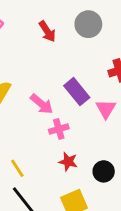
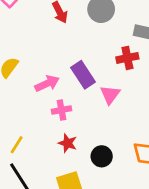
pink arrow: (42, 104) -> (47, 84), turned -70
yellow line: (17, 168) -> (17, 145), turned 60

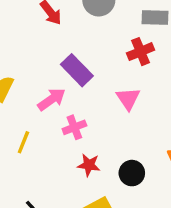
purple rectangle: (83, 75) -> (77, 70), moved
yellow line: (17, 145) -> (23, 142), moved

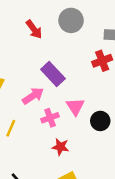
pink triangle: (128, 99) -> (75, 107), moved
black circle: (132, 173) -> (100, 121), moved

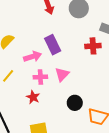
black circle: (100, 121) -> (75, 103), moved
red star: (61, 147) -> (33, 97), moved

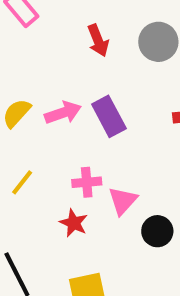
pink arrow: (33, 57) -> (63, 113), moved
pink triangle: (62, 74) -> (123, 201), moved

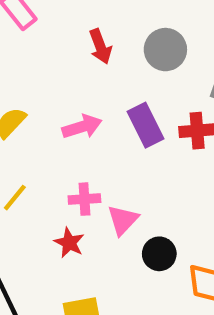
pink arrow: (63, 113) -> (82, 127), moved
purple rectangle: (109, 116) -> (146, 125), moved

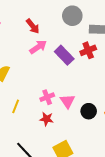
gray circle: (165, 50) -> (72, 16), moved
pink arrow: (82, 127) -> (38, 47), moved

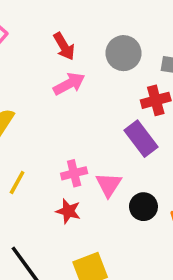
gray circle: (72, 16) -> (123, 53), moved
purple rectangle: (64, 55) -> (141, 139), moved

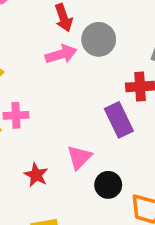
gray circle: (123, 53) -> (99, 39), moved
pink cross: (74, 173) -> (16, 115), moved

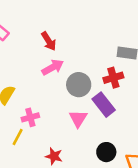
gray circle: (99, 39) -> (79, 85), moved
pink triangle: (79, 157) -> (78, 119), moved

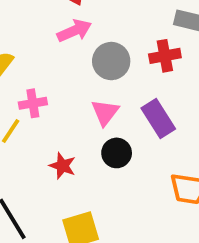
purple rectangle: (104, 105) -> (158, 119), moved
black circle: (106, 152) -> (117, 153), moved

